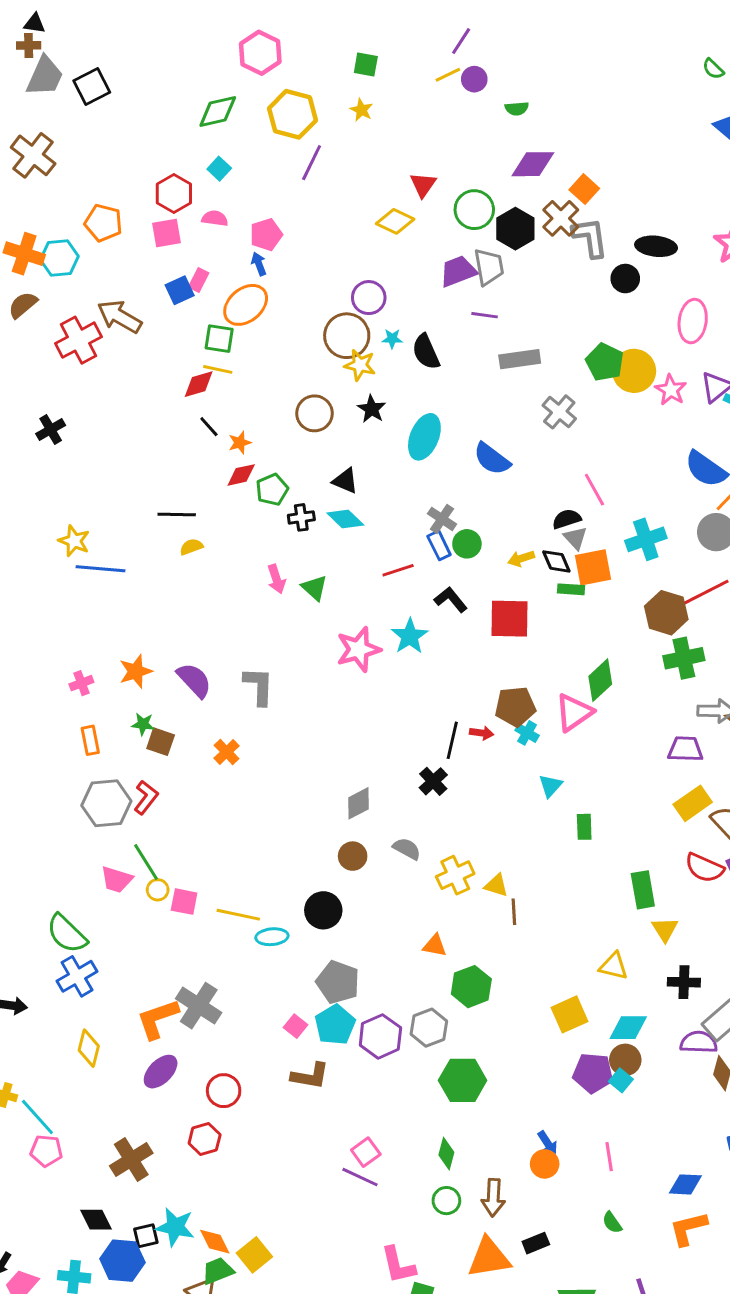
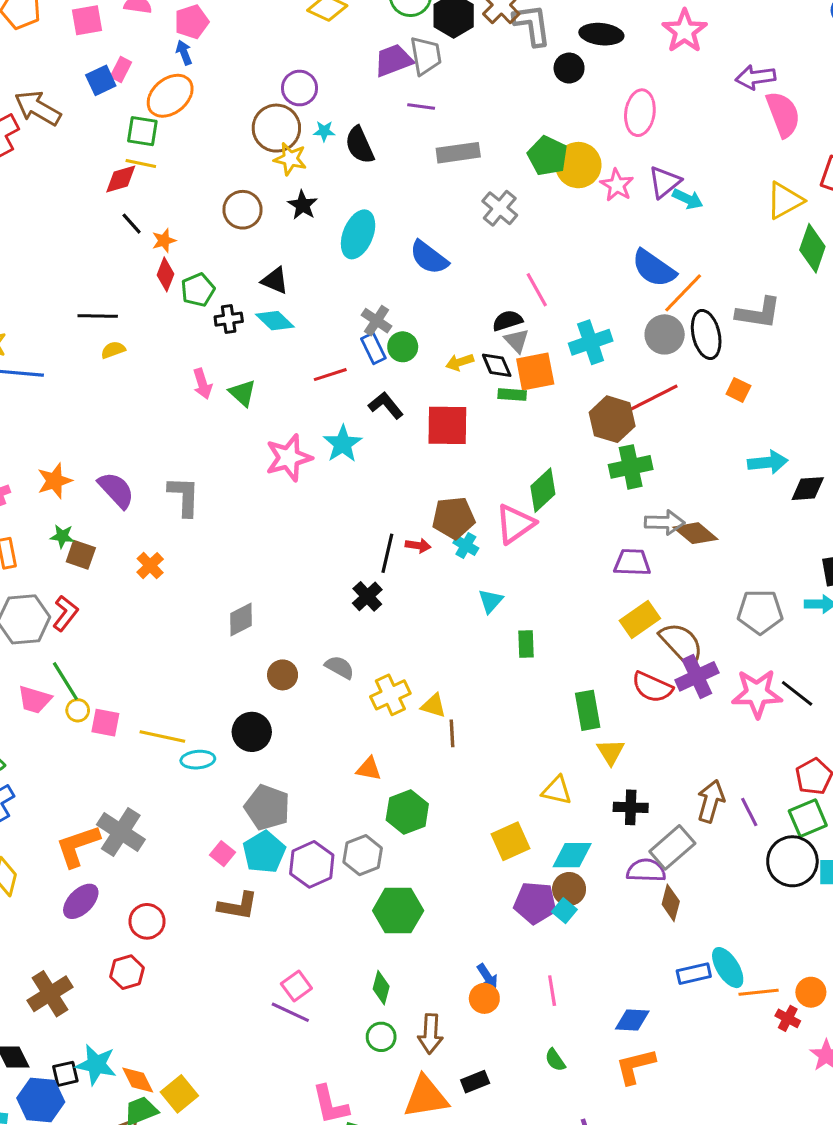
red diamond: (241, 475) -> (165, 274), turned -56
gray diamond: (358, 803) -> (241, 619), moved

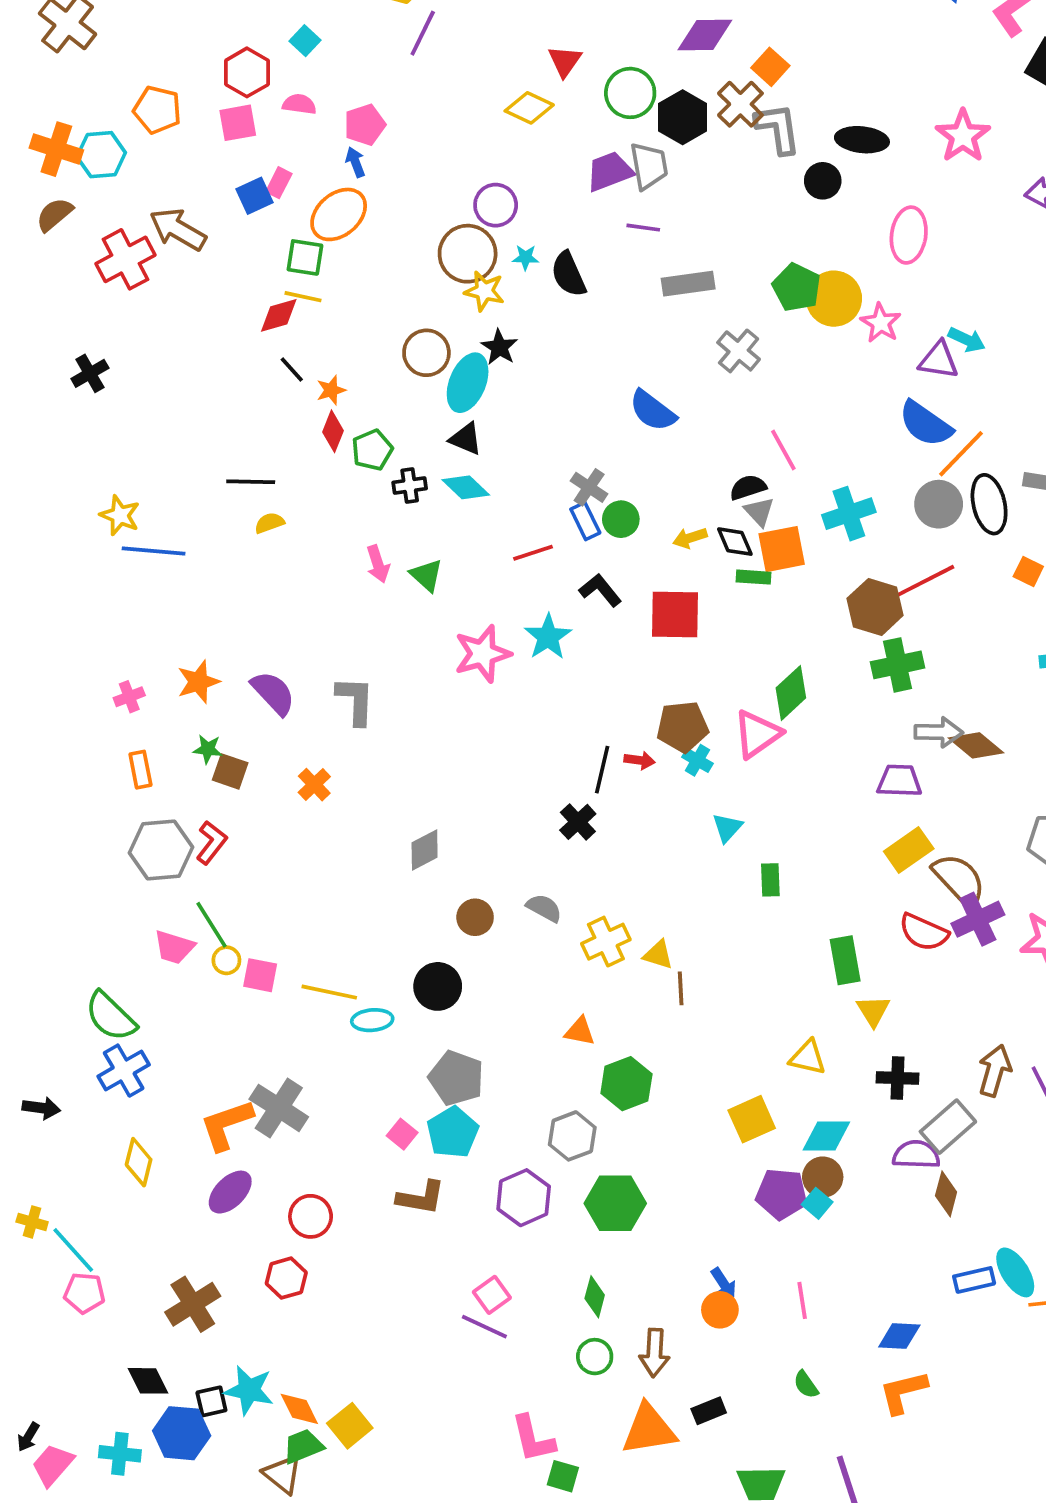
purple triangle: (665, 182) -> (939, 360), moved, turned 48
cyan ellipse: (358, 234) -> (468, 383), moved
purple hexagon: (312, 864) -> (524, 1198), moved

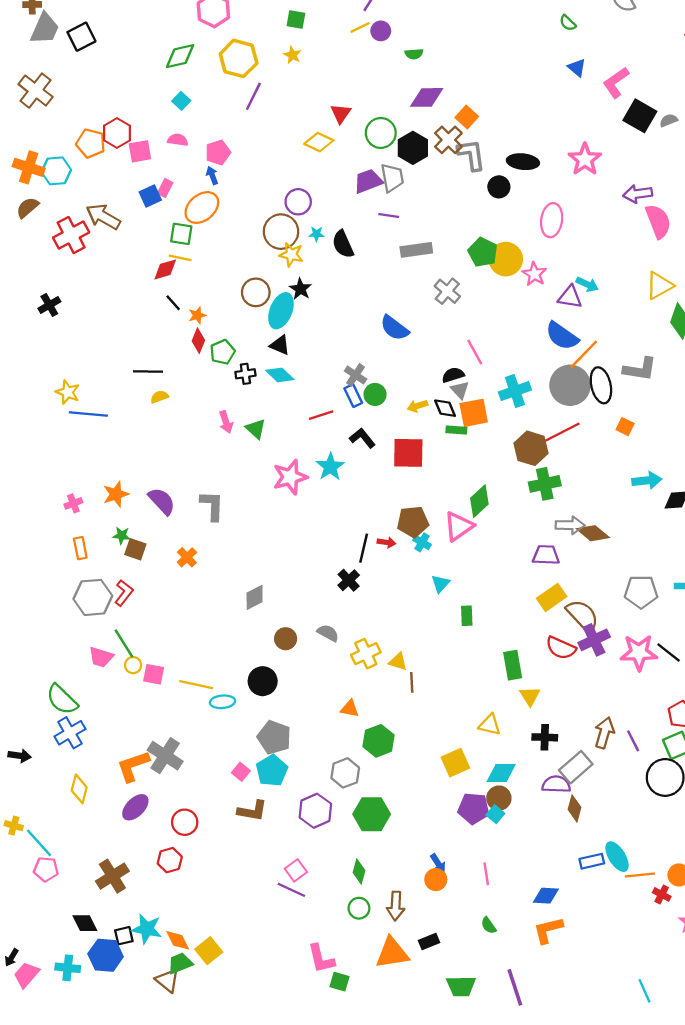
red hexagon: (247, 72) -> (117, 133), moved
gray circle: (939, 504) -> (570, 385), size x1.4

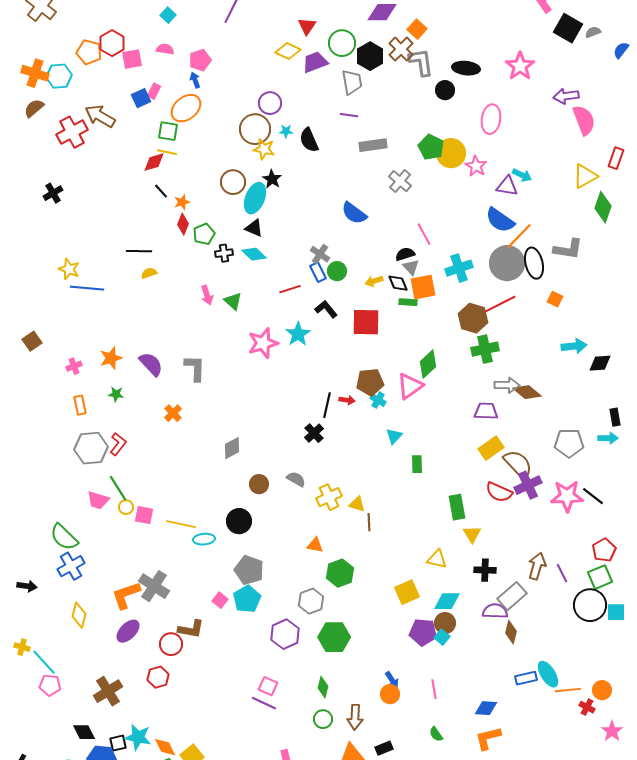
purple trapezoid: (368, 181) -> (315, 62), moved
brown square: (135, 549) -> (32, 341), moved, turned 36
brown L-shape: (252, 811) -> (191, 629), moved
pink square: (296, 870) -> (268, 686), turned -30

